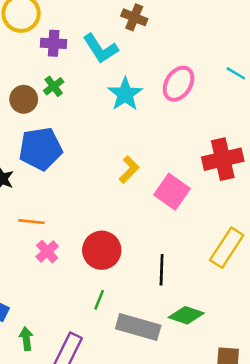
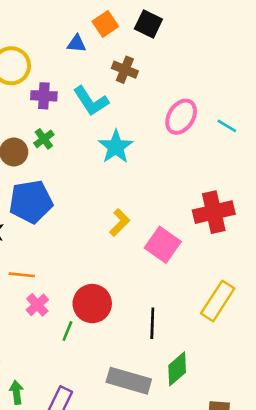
pink ellipse: (179, 84) -> (181, 117), moved
green line: (99, 300) -> (67, 331), moved
green diamond: (186, 315) -> (177, 369), turned -60

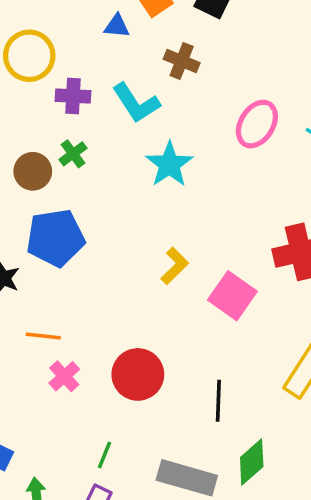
green line: (67, 331) -> (105, 455), moved

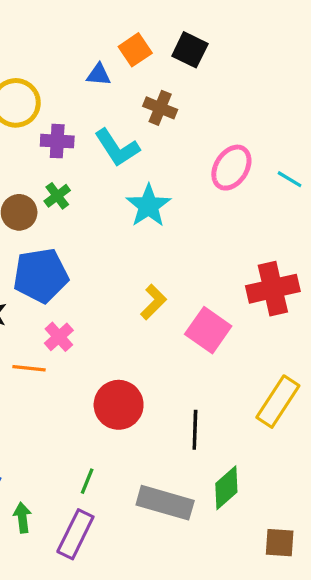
pink cross: (64, 376) -> (59, 337), moved

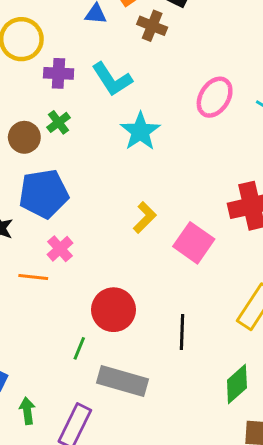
brown cross: (160, 108) -> (152, 26), moved
green line: (87, 481) -> (79, 348), moved
green diamond: (226, 488) -> (237, 384), moved
gray rectangle: (165, 503) -> (122, 381), moved

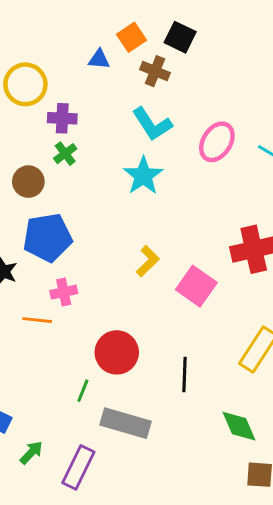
cyan L-shape: (112, 79) -> (152, 124), moved
green cross: (59, 122) -> (65, 154), moved
pink cross: (60, 249) -> (64, 292), turned 30
green diamond: (237, 384) -> (239, 426), turned -72
green arrow: (27, 411) -> (31, 453), turned 50

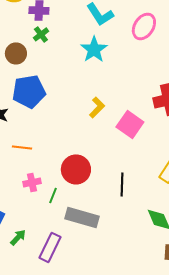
pink cross: (64, 292) -> (32, 182), moved

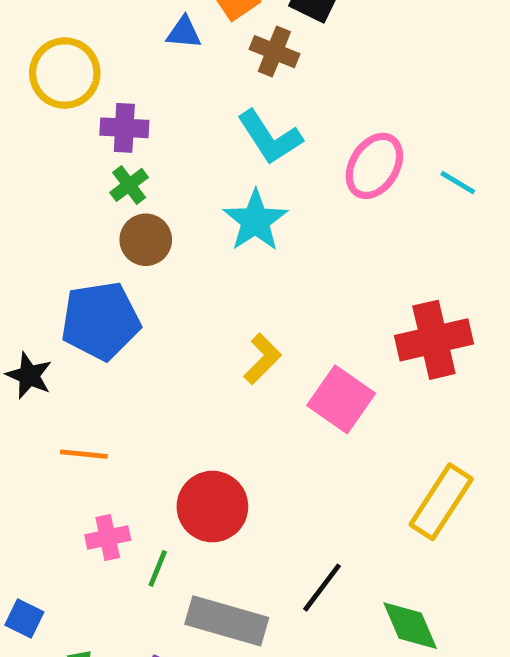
brown circle: (16, 53) -> (146, 240), moved
black line: (122, 184) -> (322, 588), moved, turned 35

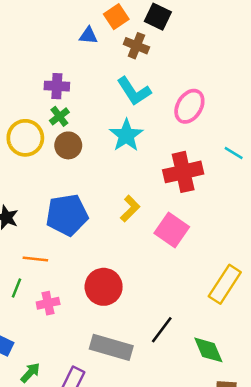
yellow circle: (65, 73) -> (25, 138), moved
cyan line: (458, 183) -> (234, 153), moved
blue pentagon: (101, 321) -> (67, 215), moved
red cross: (434, 340) -> (183, 172), moved
green line: (158, 568) -> (16, 288), moved

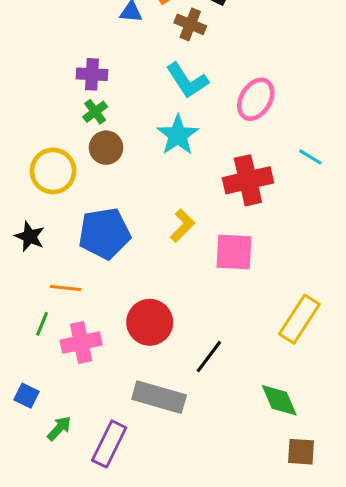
yellow circle: (25, 138) -> (53, 171), moved
pink square: (172, 230) -> (234, 252), turned -32
pink cross: (48, 303) -> (81, 343), size x1.4
black line: (162, 330) -> (209, 357), moved

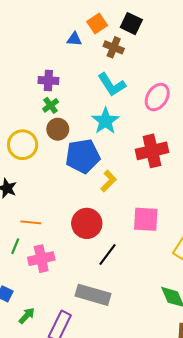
blue pentagon: (104, 233) -> (83, 156), moved
pink square: (234, 252) -> (146, 219), moved
red circle: (150, 322) -> (87, 223), moved
black line: (209, 357) -> (107, 254), moved

